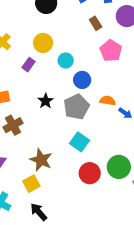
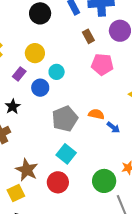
pink pentagon: (111, 51) -> (102, 64), turned -30
blue circle: (82, 80) -> (40, 88), moved
black star: (46, 101) -> (13, 107), moved
red circle: (90, 173) -> (58, 182), moved

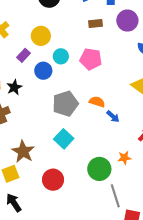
brown rectangle: (88, 36) -> (96, 23), turned -72
pink pentagon: (102, 64) -> (91, 59), moved
red circle: (58, 182) -> (53, 180), moved

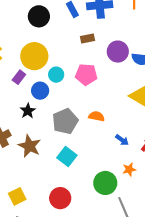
purple circle: (127, 21) -> (118, 52), moved
yellow circle: (41, 36) -> (34, 56), size x1.4
black star: (14, 87) -> (28, 111), moved
blue arrow: (113, 116) -> (122, 140), moved
brown star: (23, 152) -> (29, 146), moved

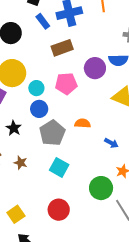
brown rectangle: (88, 39) -> (62, 48), size x1.5
purple circle: (118, 52) -> (95, 68), moved
blue circle: (40, 91) -> (39, 109), moved
brown star: (29, 146) -> (21, 163), size x0.6

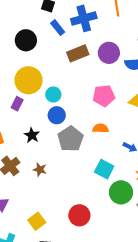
purple circle: (95, 68) -> (109, 53), moved
pink pentagon: (66, 84) -> (104, 96), moved
cyan square: (59, 167) -> (104, 169), moved

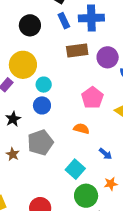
pink pentagon: (104, 96) -> (92, 98), turned 30
gray pentagon: (71, 139) -> (40, 143), moved

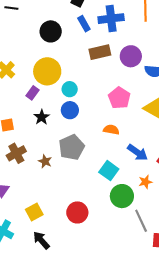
black star: (13, 119) -> (42, 117), moved
blue arrow: (105, 154) -> (137, 153), size x1.5

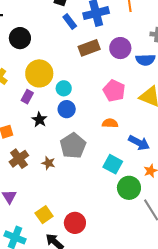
black circle: (51, 31) -> (20, 38), moved
red circle: (77, 212) -> (75, 223), moved

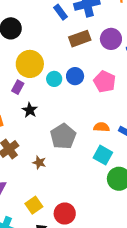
blue circle: (67, 109) -> (75, 76), moved
orange semicircle: (110, 123) -> (101, 127), moved
brown star: (48, 163) -> (39, 162), moved

